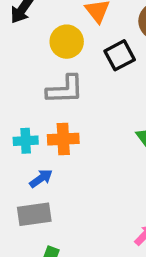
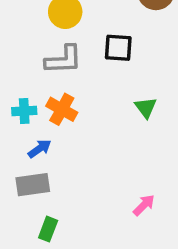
black square: (120, 55) -> (118, 48), moved, turned 32
orange cross: (63, 139) -> (62, 109), turned 32

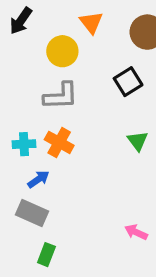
black square: (118, 48) -> (128, 82), moved, turned -36
gray rectangle: (33, 185) -> (32, 213), turned 32
pink arrow: (144, 205) -> (136, 232), turned -110

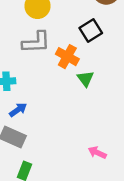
green triangle: (138, 141) -> (85, 79), moved
orange cross: (59, 142) -> (67, 57), moved

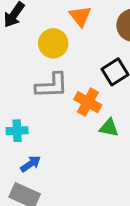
green triangle: (85, 79) -> (109, 128), turned -42

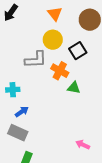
yellow circle: (53, 43) -> (53, 40), moved

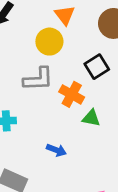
yellow circle: (53, 40) -> (49, 42), moved
blue arrow: (22, 112) -> (56, 150), moved, turned 56

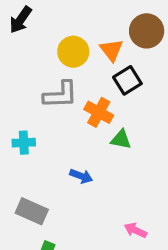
orange triangle: (65, 15) -> (111, 50), moved

